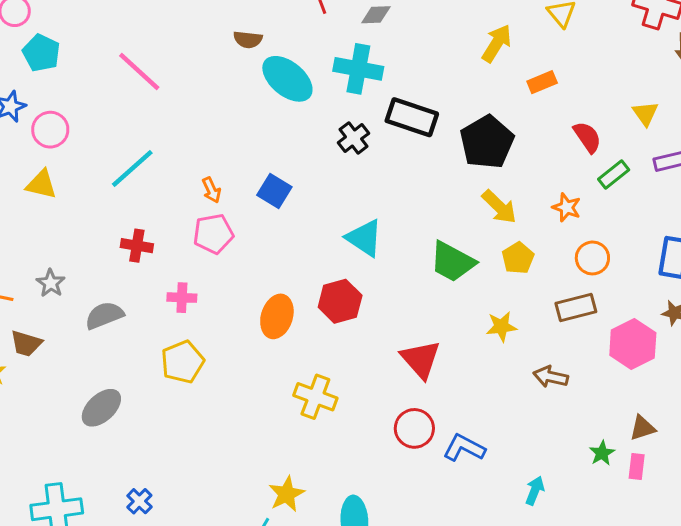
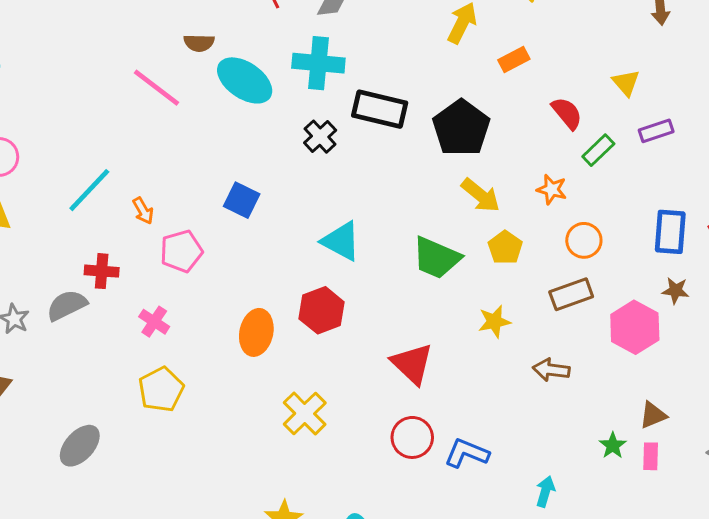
pink line: (139, 71) -> (157, 88), moved
orange arrow: (211, 190) -> (143, 211), moved
pink cross: (182, 298) -> (154, 322), turned 36
gray semicircle: (104, 315) -> (67, 305), moved
yellow cross: (315, 397) -> (305, 414), turned 30

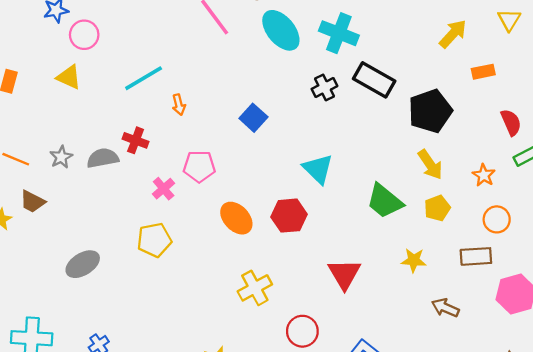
pink pentagon: (181, 251) -> (199, 166), moved
orange ellipse: (256, 332) -> (236, 218), turned -72
red circle: (412, 437) -> (302, 331), moved

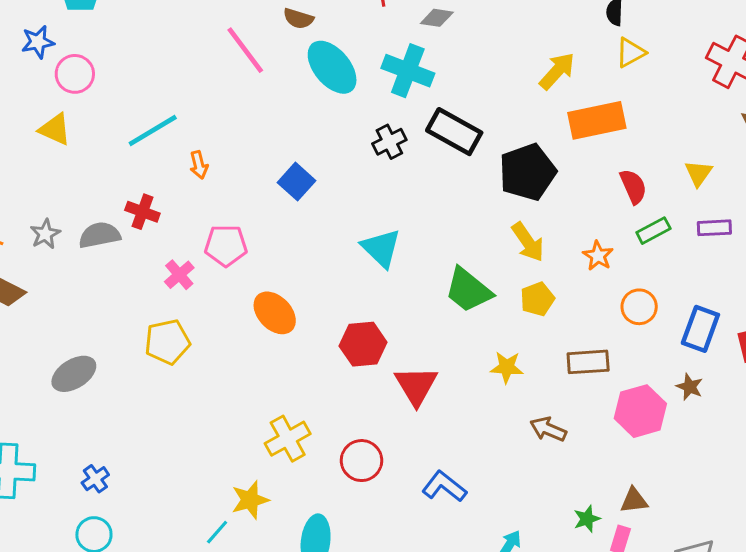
yellow triangle: (509, 20) -> (631, 52), turned 30
orange rectangle: (483, 72) -> (597, 120), size x1.8
red hexagon: (289, 216) -> (363, 344), moved
orange circle: (497, 219) -> (639, 307), moved
yellow cross: (255, 288) -> (288, 439), moved

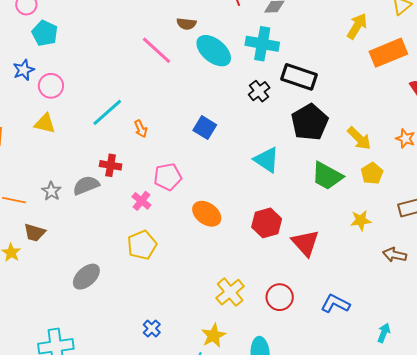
black pentagon: (528, 172) -> (310, 122), moved
blue cross: (95, 479) -> (152, 329), moved

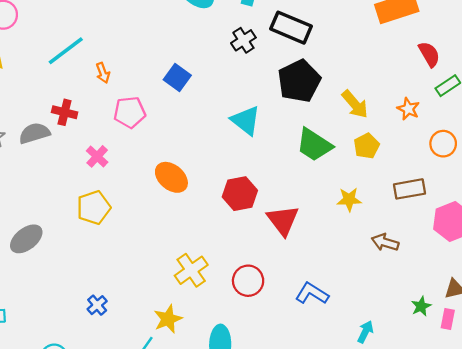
pink pentagon: (168, 177) -> (130, 112), moved

